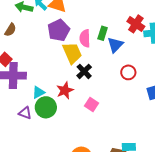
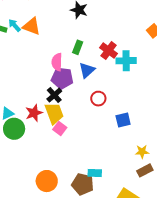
purple pentagon: (59, 30) -> (62, 78), moved, turned 30
green rectangle: (103, 33) -> (78, 47), moved
yellow trapezoid: (72, 53) -> (54, 113), moved

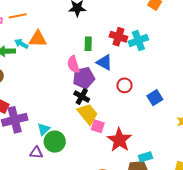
blue triangle: (87, 70) -> (104, 62), turned -30
red star: (34, 113) -> (119, 140), moved, size x1.4

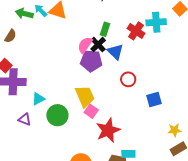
cyan cross: (138, 41) -> (156, 22), moved
pink semicircle: (73, 64) -> (85, 45), turned 36
black cross: (82, 96) -> (98, 45), moved
green circle: (55, 142) -> (57, 115), moved

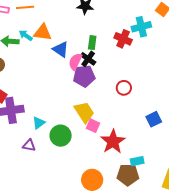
blue triangle: (115, 52) -> (61, 49), moved
blue square: (154, 100) -> (154, 119), moved

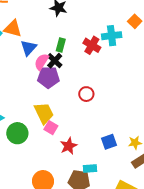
blue triangle: (61, 49) -> (28, 48), turned 30
blue square: (154, 119) -> (109, 142), moved
red star: (113, 142) -> (69, 146), size x0.7

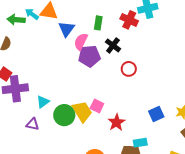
black cross: (55, 61) -> (113, 45), moved
yellow trapezoid: (44, 113) -> (82, 112), moved

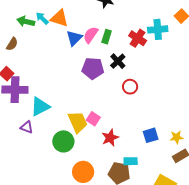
pink semicircle: (81, 42) -> (91, 35), moved
cyan triangle: (43, 102) -> (40, 107), size x1.5
green circle: (64, 115) -> (63, 141), moved

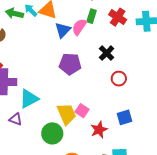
green rectangle: (107, 37) -> (92, 16), moved
red cross: (138, 38) -> (118, 17), moved
purple pentagon: (93, 68) -> (70, 64), moved
blue square: (151, 135) -> (124, 117), moved

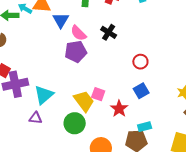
pink semicircle: (79, 27) -> (78, 33), moved, turned -66
red circle: (119, 79) -> (140, 62), moved

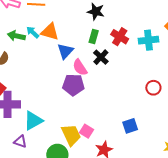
black cross: (109, 32) -> (101, 57), moved
red circle: (140, 62) -> (153, 88), moved
blue square: (141, 91) -> (130, 126), moved

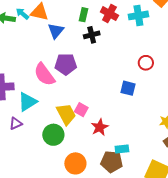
black cross: (101, 57) -> (92, 35), turned 35
pink semicircle: (80, 67) -> (44, 74), moved, size x1.4
blue square: (130, 126) -> (128, 88), moved, turned 35
purple triangle: (20, 142) -> (16, 123), turned -40

